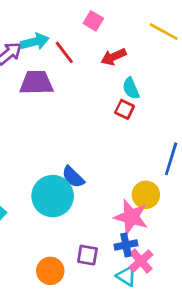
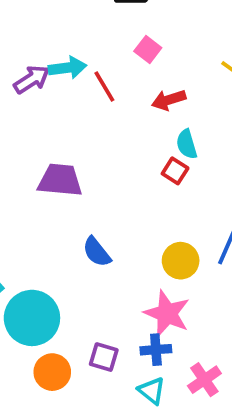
purple trapezoid: (36, 83) -> (60, 180), moved
yellow circle: (146, 195) -> (181, 261), moved
cyan circle: (53, 196) -> (32, 318), moved
pink cross: (141, 261) -> (204, 380), moved

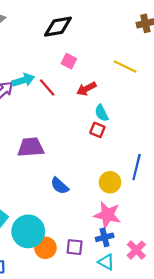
orange circle: (52, 372) -> (45, 248), moved

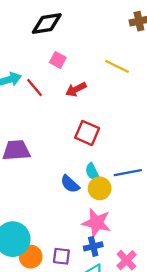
cyan semicircle: (102, 113) -> (92, 172), moved
red square: (97, 130) -> (87, 133), size x1.5
blue line: (137, 167) -> (128, 173), turned 65
blue semicircle: (60, 186) -> (70, 184), moved

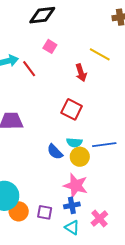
red arrow: (76, 89) -> (81, 73), moved, turned -84
cyan semicircle: (92, 172) -> (74, 142), turned -63

